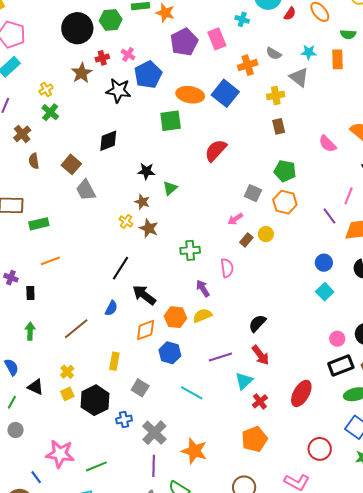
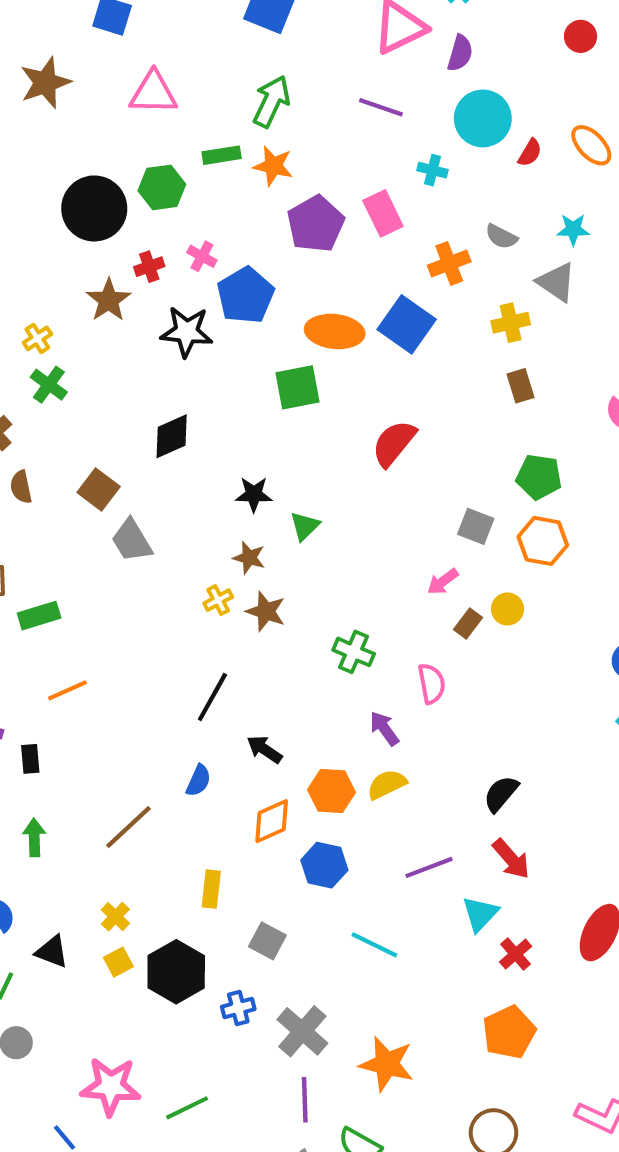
yellow cross: (126, 221) -> (218, 600), turned 32
green cross: (190, 250) -> (354, 652), turned 30
black arrow: (144, 295) -> (264, 749), size x0.7

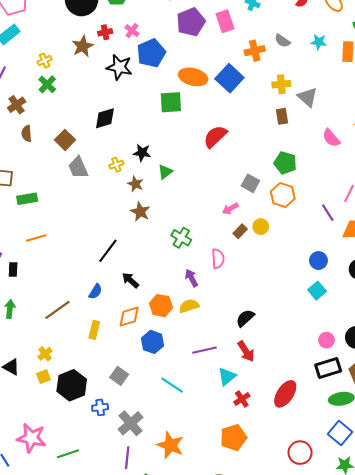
gray triangle: (556, 282) -> (308, 97), moved
yellow cross: (218, 600) -> (116, 165), moved
yellow rectangle: (211, 889) -> (94, 330), moved

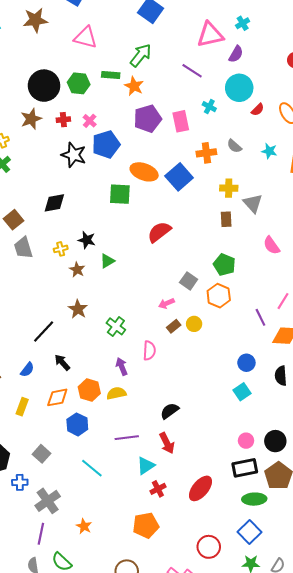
brown star: (83, 46) -> (31, 119), moved
brown star: (140, 212) -> (78, 309), moved
orange star: (170, 445) -> (84, 526), size x0.6

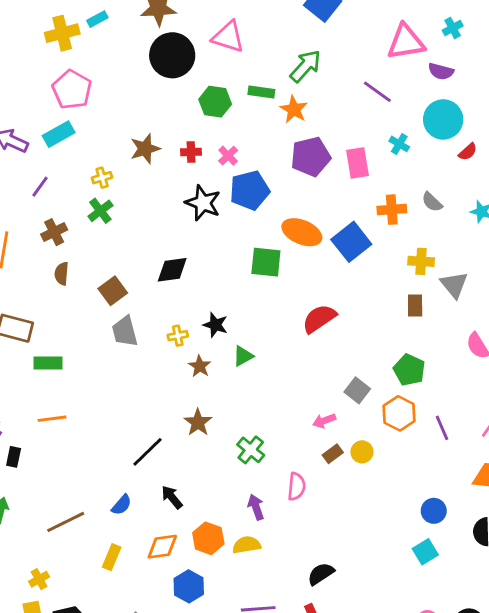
purple semicircle: (236, 54) -> (441, 71), turned 72
black circle: (44, 86) -> (172, 55), moved
purple line: (260, 317) -> (442, 428), moved

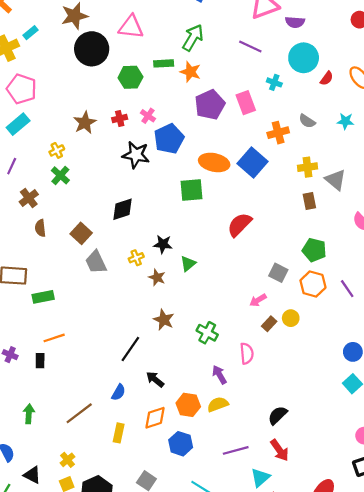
black rectangle: (14, 457) -> (40, 361), moved

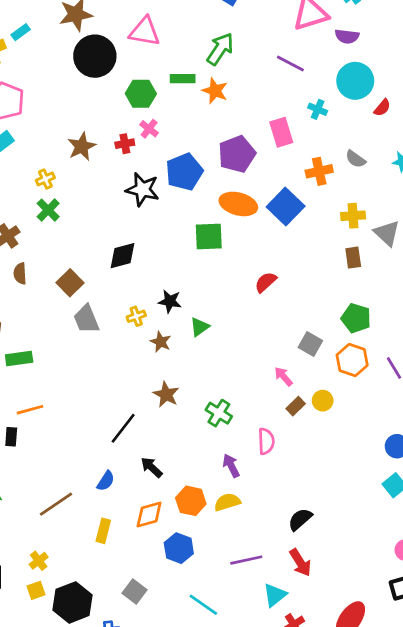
purple pentagon: (210, 105) -> (237, 154), moved
pink cross: (148, 116) -> (149, 129), moved
red semicircle: (239, 225) -> (266, 282), size x0.7
pink arrow: (258, 300) -> (283, 376), turned 77

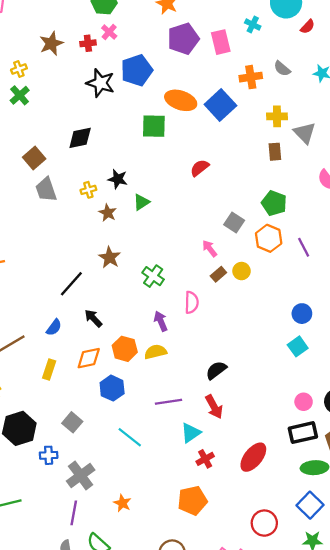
purple pentagon: (237, 154) -> (183, 39), moved

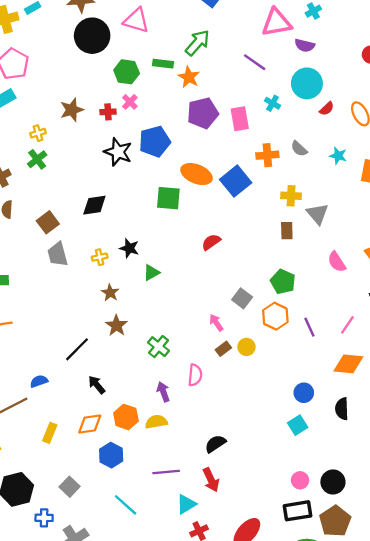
brown star: (108, 213) -> (110, 293), moved
blue semicircle: (54, 327) -> (39, 381), moved, turned -150

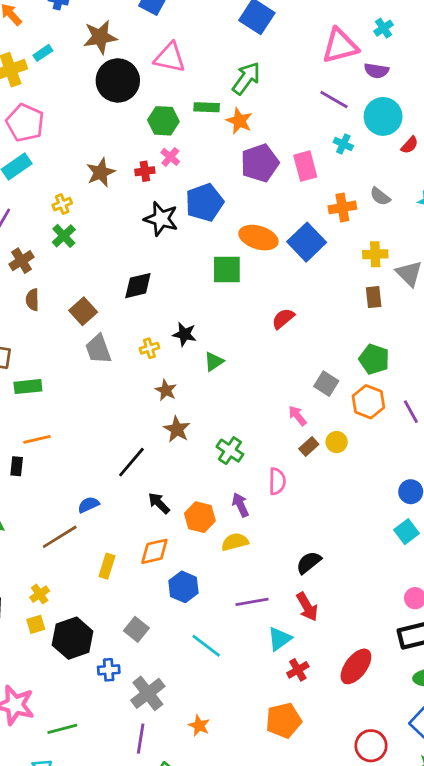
purple line: (255, 62) -> (334, 99), moved
orange hexagon: (126, 417) -> (200, 517), moved

